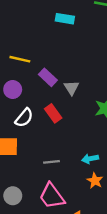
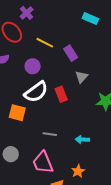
purple rectangle: (48, 77) -> (71, 53), moved
white semicircle: (24, 118) -> (36, 92), size x1.4
orange star: (95, 181) -> (78, 171), moved

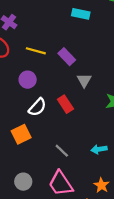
white semicircle: (36, 92) -> (37, 107), size x0.7
orange square: (17, 113) -> (21, 134), turned -30
gray line: (50, 134) -> (62, 151), turned 48

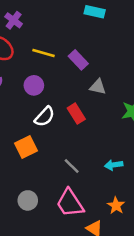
gray triangle: (84, 80) -> (98, 87), turned -49

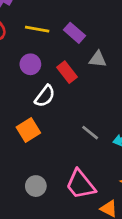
red rectangle: (76, 114) -> (67, 72), moved
gray line: (72, 166) -> (90, 133), moved

